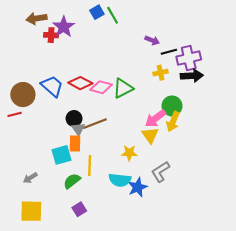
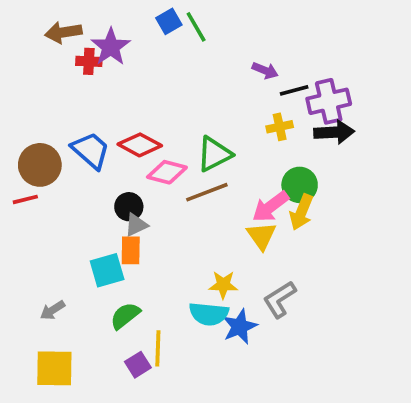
pink diamond: (101, 87) -> (167, 172), moved
brown line: (95, 124) -> (207, 192), moved
gray triangle: (78, 129) -> (136, 225), turned 40
yellow star: (129, 153) -> (223, 285), moved
yellow line: (90, 165) -> (158, 348), moved

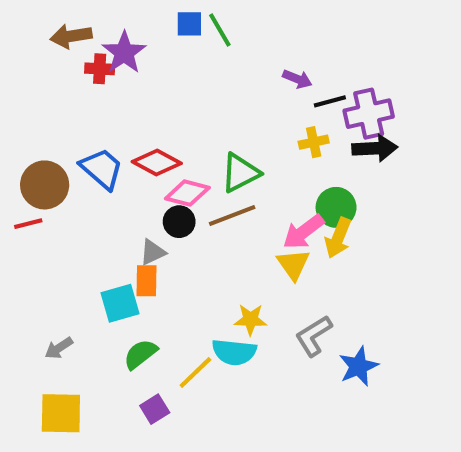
blue square: (169, 21) -> (189, 24), turned 30
black circle: (129, 207) -> (179, 222), moved
blue star: (240, 327) -> (358, 366), moved
yellow line: (158, 348) -> (195, 372), moved, turned 44

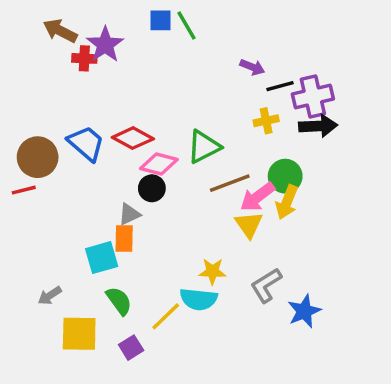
brown arrow: (71, 36) -> (60, 31), turned 36
brown line: (232, 216) -> (230, 183), moved
green semicircle: (140, 354) -> (119, 301), turned 92
yellow square: (61, 413) -> (79, 334), moved

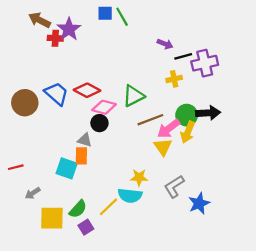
black arrow: (318, 126) -> (208, 113), moved
red line: (24, 190) -> (16, 167), moved
gray triangle: (129, 214) -> (85, 140), turned 42
cyan square: (102, 258) -> (67, 168), turned 35
green semicircle: (119, 301) -> (78, 209), moved, turned 78

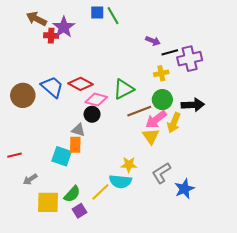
green circle: (187, 115) -> (162, 100), moved

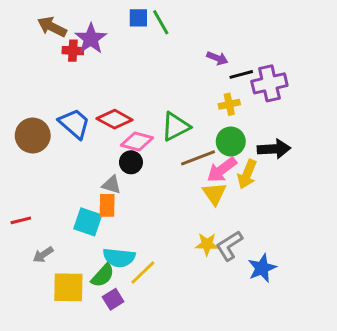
yellow star: (129, 165) -> (207, 244), moved
cyan semicircle: (120, 181) -> (119, 258), moved

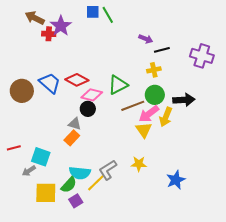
purple cross: (269, 83) -> (202, 56), moved, turned 30
orange rectangle: (107, 205) -> (72, 138), turned 42
cyan square: (88, 222) -> (41, 157), moved
gray L-shape: (229, 246) -> (108, 170), moved

